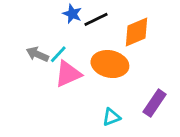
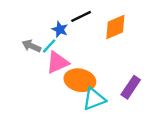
blue star: (72, 14) -> (60, 29), moved
orange ellipse: (110, 64) -> (80, 80), moved
cyan triangle: (111, 117) -> (94, 99), size x1.5

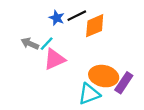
orange diamond: (115, 27) -> (95, 26), moved
blue star: (60, 29) -> (57, 18), moved
orange ellipse: (80, 80) -> (104, 76), moved

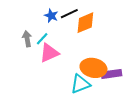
gray arrow: (30, 44) -> (27, 39), turned 56
purple rectangle: (124, 83) -> (112, 74), turned 48

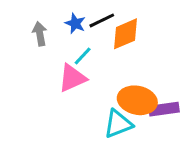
gray arrow: (27, 39) -> (40, 34), moved
cyan line: (42, 39) -> (83, 56), moved

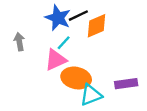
blue star: (75, 23) -> (58, 18), size x1.6
gray arrow: (40, 34) -> (19, 42), moved
orange ellipse: (137, 100) -> (76, 78), moved

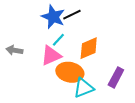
orange diamond: (97, 26) -> (89, 48), moved
gray arrow: (19, 42) -> (14, 50), moved, turned -70
purple rectangle: (126, 84) -> (116, 77), turned -54

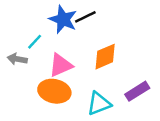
cyan line: (58, 40) -> (35, 42), moved
orange ellipse: (70, 72) -> (54, 91), moved
purple rectangle: (116, 77) -> (137, 91), turned 30

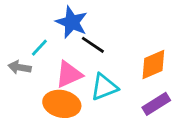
black line: (85, 17) -> (93, 45), moved, turned 60
orange diamond: (105, 57) -> (153, 64), moved
cyan triangle: (99, 104) -> (104, 87), moved

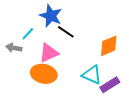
cyan triangle: (104, 87) -> (92, 75), moved, turned 45
purple rectangle: (156, 104) -> (110, 85), moved

